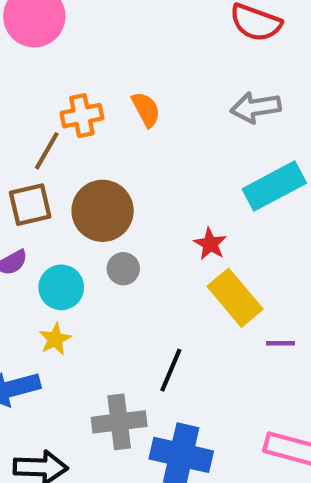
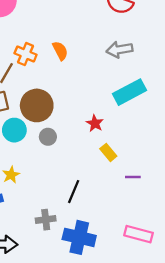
orange cross: (82, 116) -> (26, 54), turned 35
cyan circle: (61, 287) -> (14, 130), moved
yellow rectangle: (235, 298) -> (108, 152), size x0.6
gray cross: (119, 422) -> (46, 220), size x0.7

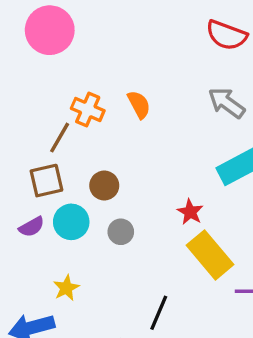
gray arrow: (119, 50) -> (227, 103), turned 45
brown circle: (37, 105) -> (104, 186), size x0.6
yellow rectangle: (108, 152) -> (210, 255), size x1.8

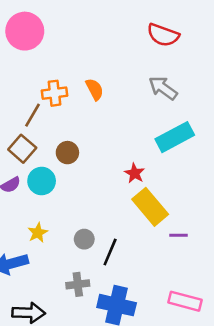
orange cross: (88, 109) -> (55, 93), turned -30
brown square: (46, 181) -> (22, 149), turned -36
gray circle: (121, 232) -> (84, 239), moved

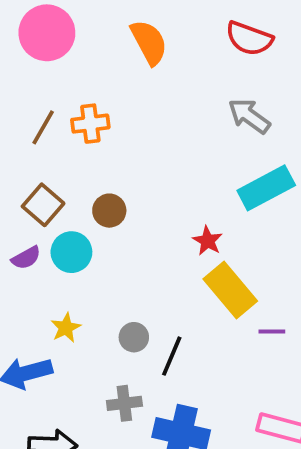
orange semicircle: (95, 89) -> (149, 42), moved, size x1.4
brown line: (33, 115) -> (43, 127), moved

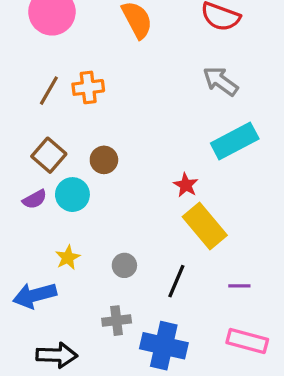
purple line: (272, 332) -> (239, 286), moved
black line: (172, 356) -> (176, 281), moved

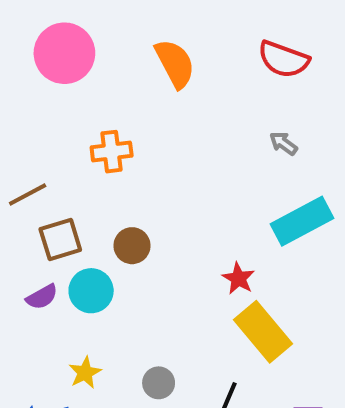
gray arrow: (220, 81) -> (283, 143), size x0.6
brown line: (49, 91) -> (28, 195), moved, turned 32
brown square: (49, 155) -> (60, 240), turned 32

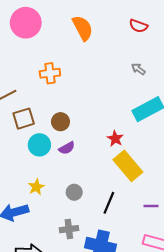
red semicircle: (283, 59) -> (138, 26), size x0.7
purple semicircle: (42, 297) -> (67, 148), moved

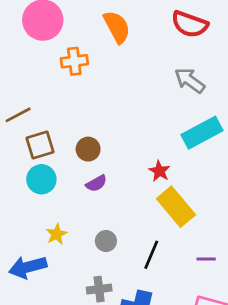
red semicircle: (138, 26) -> (190, 24), size x1.5
gray arrow: (138, 69) -> (190, 80), size x1.6
orange cross: (50, 73) -> (74, 61), moved
cyan circle: (39, 145) -> (41, 179), moved

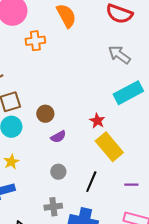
brown circle: (88, 149) -> (45, 114), moved
purple semicircle: (96, 183) -> (58, 137), moved
yellow star: (57, 234) -> (11, 162), moved

